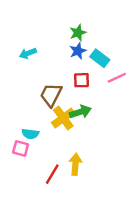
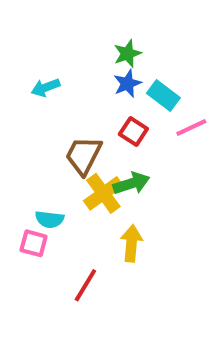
red square: (82, 80) -> (133, 131), turned 35
yellow arrow: (75, 164) -> (131, 243), moved

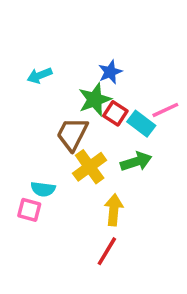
green star: (127, 54) -> (95, 100), moved, size x1.4
cyan rectangle: (163, 96) -> (141, 124), moved
green arrow: (131, 183) -> (136, 162), moved
red line: (85, 285) -> (107, 251), moved

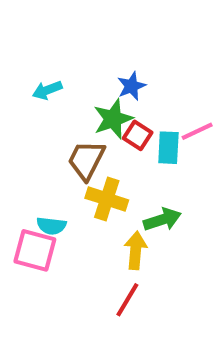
cyan rectangle: (141, 124) -> (168, 148), turned 56
green arrow: (136, 162) -> (162, 220), moved
yellow cross: (90, 167) -> (107, 199), turned -36
pink square: (29, 210) -> (35, 250), size x1.5

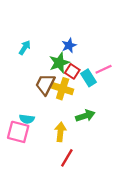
cyan arrow: (47, 90) -> (25, 48), turned 144
cyan rectangle: (168, 148) -> (88, 78), turned -35
yellow cross: (107, 199) -> (63, 89), moved
yellow arrow: (136, 250) -> (60, 132), moved

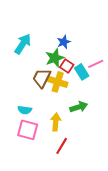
cyan arrow: (25, 48) -> (23, 44), size x1.5
pink square: (18, 132) -> (28, 130), moved

